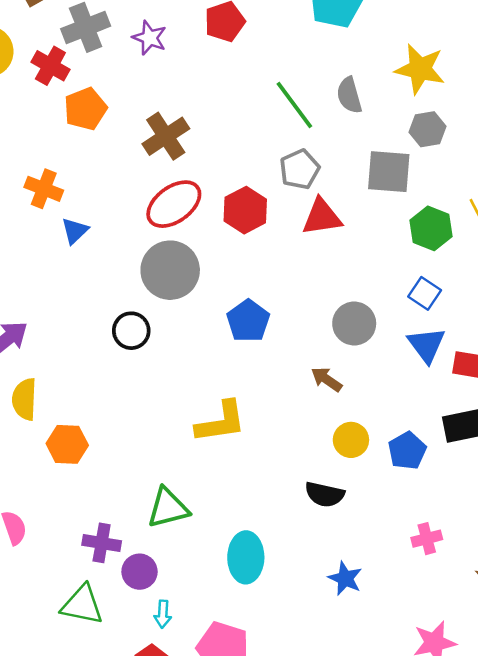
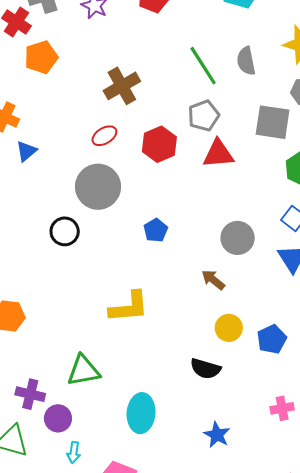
brown cross: (166, 136) -> (122, 86), moved
red ellipse: (174, 204) -> (104, 136), size x0.6
blue pentagon: (248, 321) -> (156, 230), size x0.7

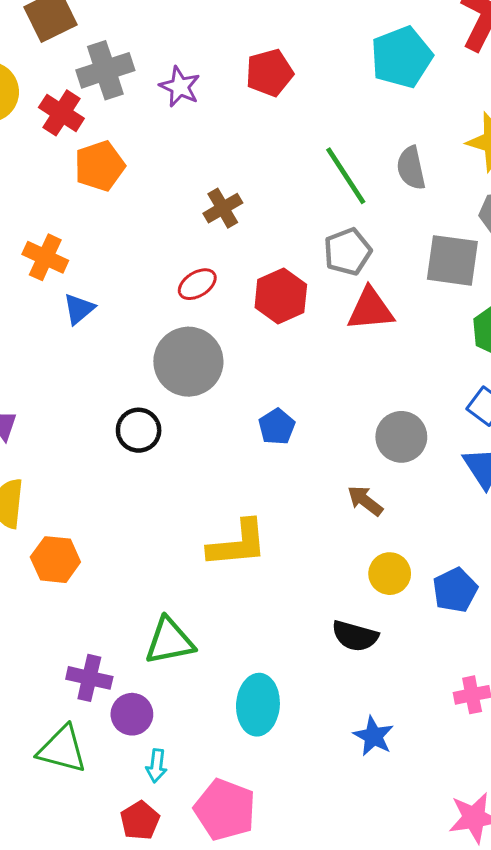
brown cross: (122, 86) -> (223, 208), size x0.7

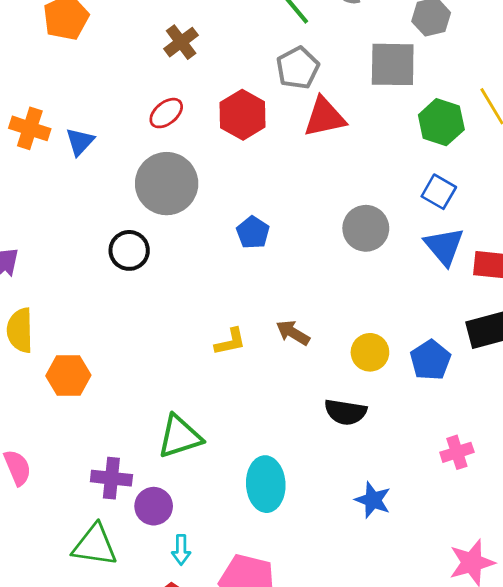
orange cross: (45, 257) -> (30, 128), moved
blue triangle: (79, 309) -> (80, 142), moved
brown arrow: (365, 501) -> (293, 333), moved
yellow L-shape: (238, 544) -> (230, 342), size x0.6

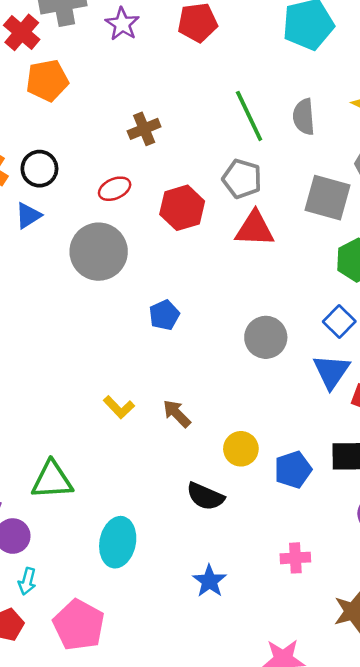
gray pentagon: (298, 68) -> (242, 179), turned 30
blue triangle: (80, 142) -> (28, 216), moved
black circle: (129, 250) -> (39, 169), moved
yellow L-shape: (230, 342) -> (119, 407), turned 44

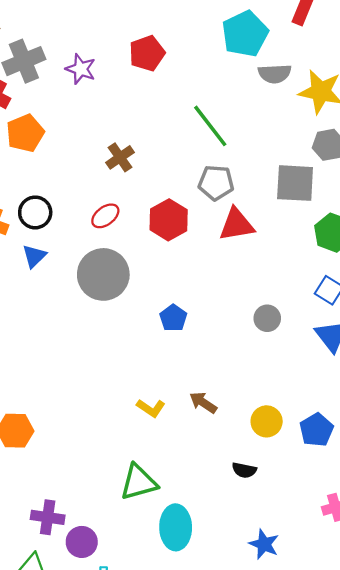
gray semicircle: (304, 117) -> (275, 74), moved, turned -76
gray circle: (266, 337) -> (267, 318), size x0.7
green triangle: (52, 480) -> (139, 482), moved
black semicircle: (205, 496) -> (244, 470), size x0.7

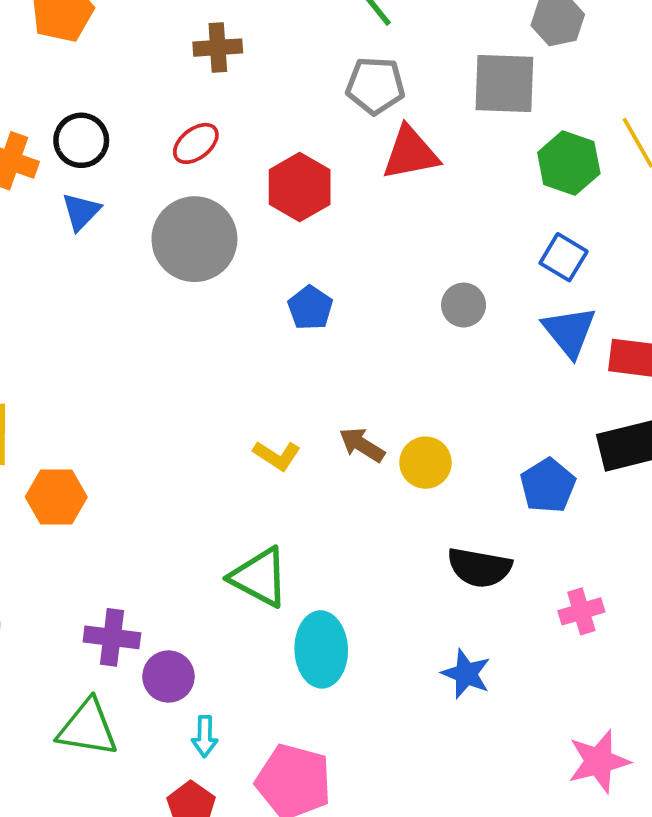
brown cross: (120, 157) -> (218, 48), turned 32
red hexagon: (169, 220) -> (300, 187), moved
yellow circle: (267, 421) -> (426, 463), moved
black semicircle: (244, 470) -> (479, 568), moved, size x1.6
green triangle: (139, 482) -> (259, 577), turned 45

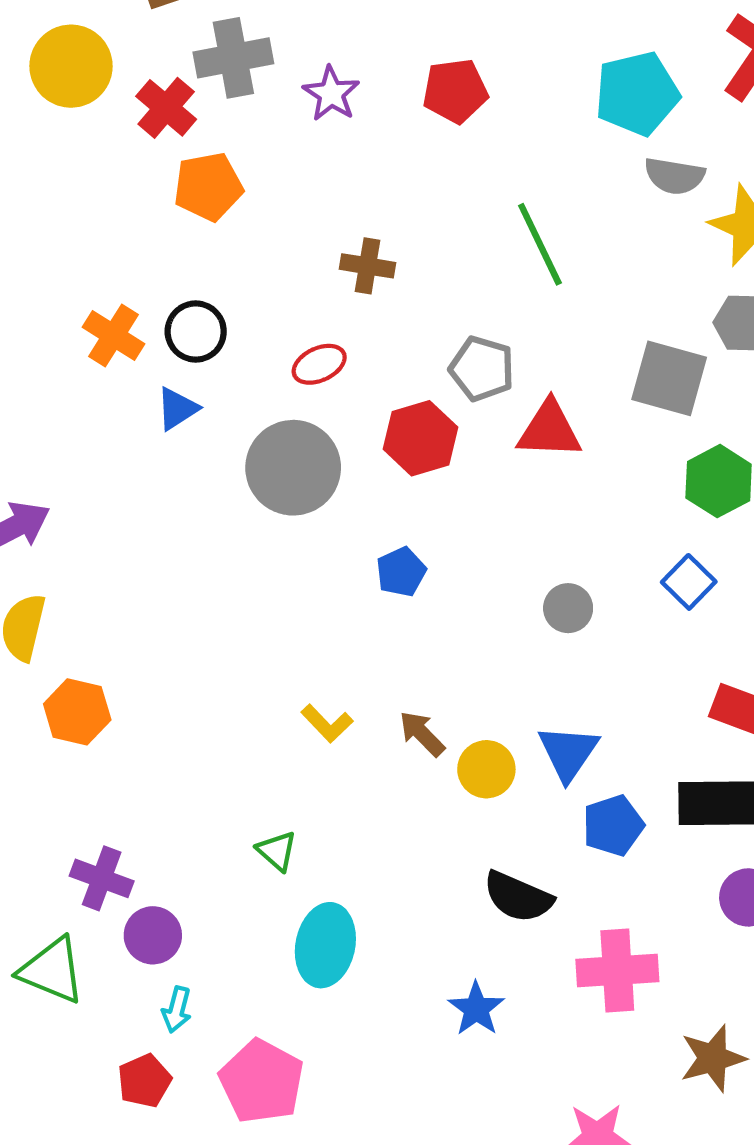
gray pentagon: (375, 86) -> (482, 369), moved
blue triangle: (569, 332) -> (568, 753), moved
green triangle: (259, 577) -> (277, 851), size x0.6
pink cross: (581, 611) -> (617, 971), size x1.6

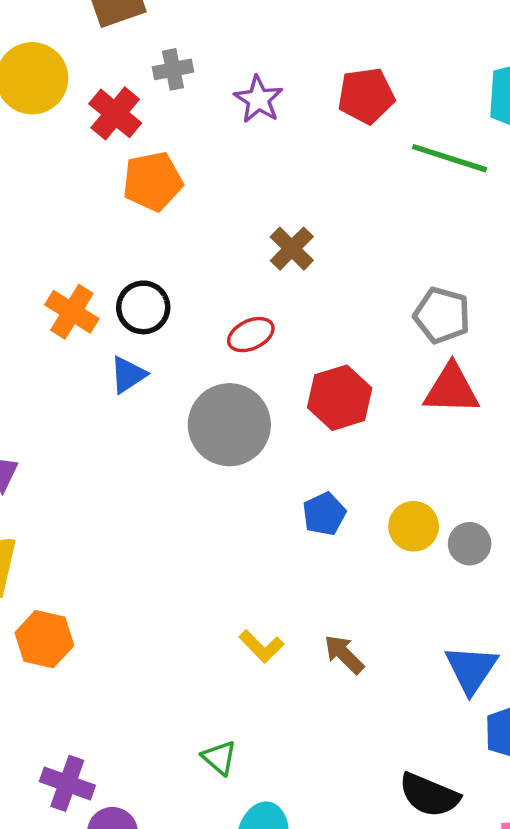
gray cross: (233, 58) -> (173, 69), size x0.6
green line: (540, 244) -> (450, 158), moved, turned -46
brown cross: (368, 266) -> (292, 249), turned 36
gray pentagon: (482, 369) -> (442, 315), moved
yellow circle: (486, 769) -> (414, 526), moved

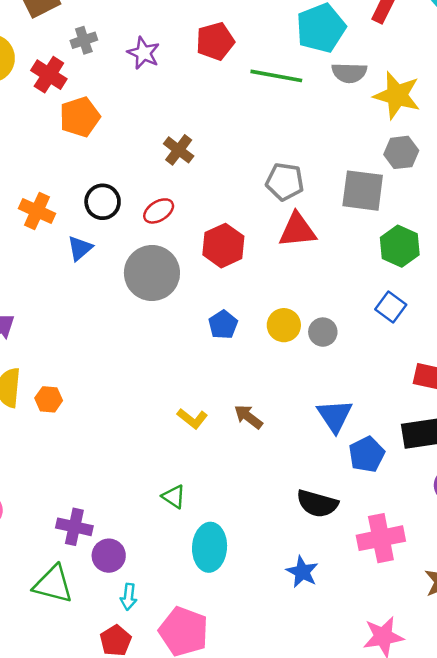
black circle: (143, 307) -> (103, 202), moved
orange hexagon: (44, 639) -> (49, 399), moved, size x0.7

